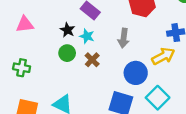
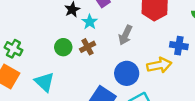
green circle: (67, 53) -> (63, 47), moved
green cross: (22, 68) -> (13, 49), moved

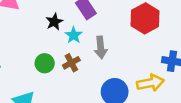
gray arrow: (125, 35) -> (101, 48), moved, turned -30

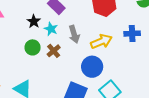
green circle: (45, 63) -> (33, 47), moved
yellow arrow: (150, 83) -> (101, 41), moved

